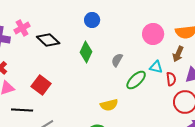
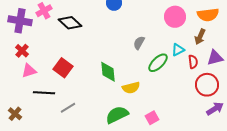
green diamond: (86, 52) -> (108, 72), moved, turned -30
cyan triangle: (156, 67) -> (178, 50), turned -40

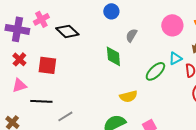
gray semicircle: (139, 43) -> (131, 35), moved
red square: (63, 68) -> (47, 65), moved, turned -30
pink triangle: (29, 71) -> (19, 85), moved
green diamond: (108, 72) -> (113, 56), moved

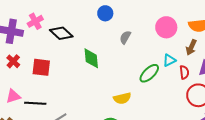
green diamond: (113, 56) -> (91, 58), moved
pink triangle: (19, 85) -> (13, 96), moved

